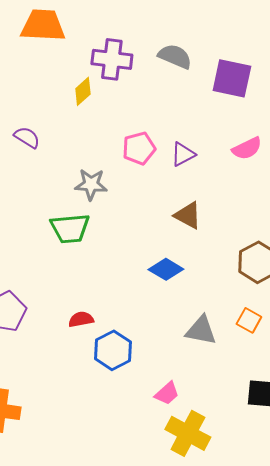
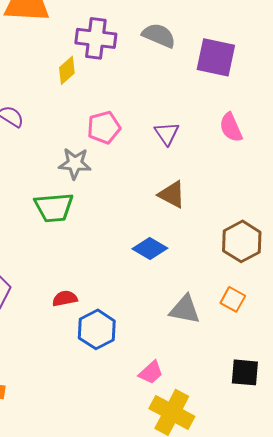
pink pentagon: (139, 148) -> (104, 127), moved
pink semicircle: (247, 148) -> (231, 127), turned 92
purple triangle: (183, 154) -> (167, 133), turned -36

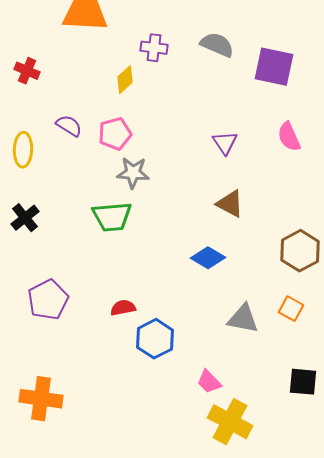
purple cross: (96, 38) -> (154, 48), size x0.7
pink pentagon: (104, 127) -> (115, 134), moved
pink trapezoid: (151, 372) -> (209, 382), turned 88

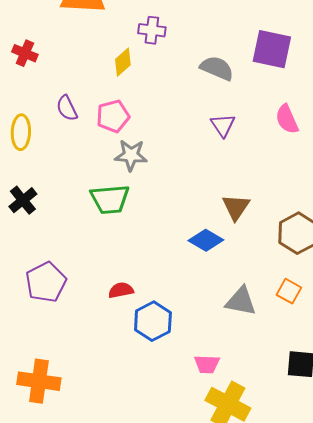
gray semicircle: (217, 45) -> (217, 68), moved
purple semicircle: (69, 126) -> (67, 108), turned -148
brown triangle: (230, 204) -> (236, 207), moved, turned 36
pink trapezoid: (209, 382) -> (207, 364), turned -44

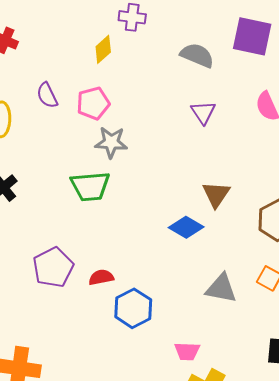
purple pentagon: (46, 282) -> (53, 267), moved

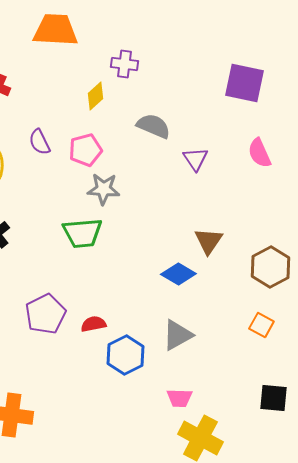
gray semicircle: (197, 55) -> (153, 126), moved
gray triangle: (221, 288) -> (177, 335), moved, turned -40

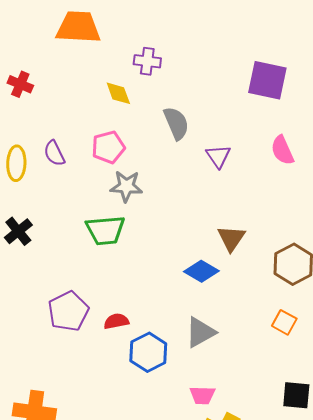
yellow diamond: (95, 96) -> (118, 93), turned -68
gray semicircle: (153, 126) -> (176, 123), turned 44
purple semicircle: (39, 142) -> (54, 153), moved

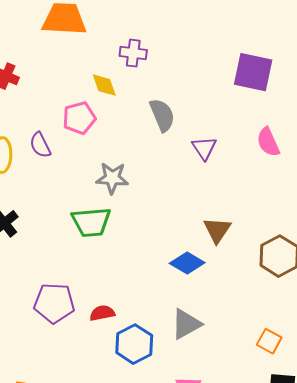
pink pentagon: (108, 147) -> (79, 118), moved
purple pentagon: (68, 311) -> (54, 303), turned 30
orange square: (284, 322) -> (269, 341), moved

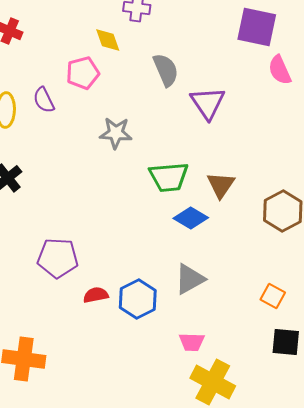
pink semicircle: (268, 142) -> (280, 70), moved
purple triangle: (204, 148) -> (208, 103), size x1.4
green trapezoid: (91, 222) -> (169, 177), moved
red semicircle: (102, 313) -> (96, 295), moved

